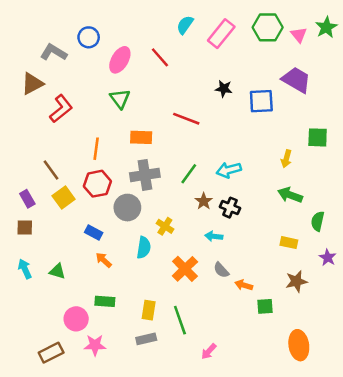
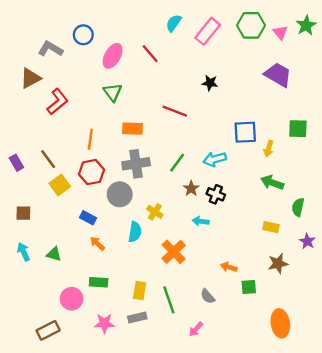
blue square: (261, 101) -> (245, 132), moved
purple rectangle: (27, 199) -> (16, 163), moved
gray semicircle: (221, 270) -> (208, 296), moved
pink star: (95, 345) -> (104, 323), moved

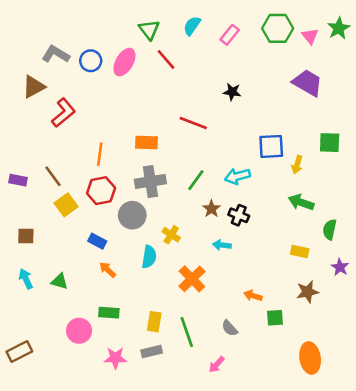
pink rectangle: (208, 31) -> (230, 35), size x0.7
blue circle: (83, 35) -> (91, 61), moved
green triangle: (113, 92) -> (149, 30), moved
purple rectangle: (16, 163) -> (18, 180), turned -49
brown rectangle: (48, 330) -> (19, 352), moved

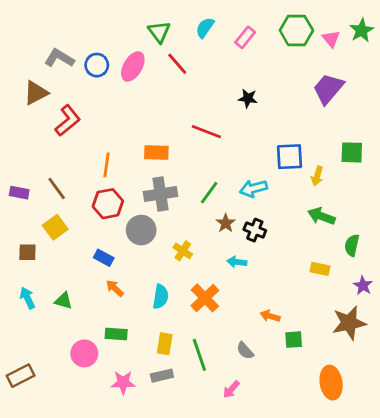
purple trapezoid: (307, 83) -> (328, 89), turned -80
yellow square: (66, 205) -> (55, 227), moved
cyan semicircle: (149, 257) -> (161, 297), moved
brown star: (307, 292) -> (349, 323), moved, size x1.4

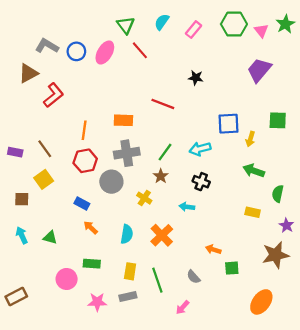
brown star: (226, 223) -> (161, 176), moved
orange ellipse: (331, 383) -> (261, 302), turned 45

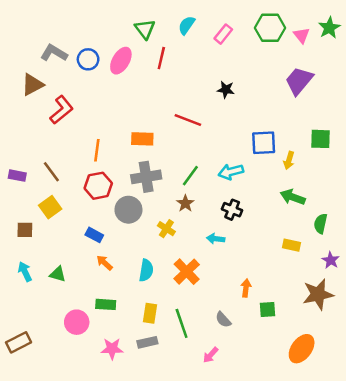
red line: (140, 50) -> (161, 58), turned 54
orange arrow: (213, 249) -> (246, 288), turned 80

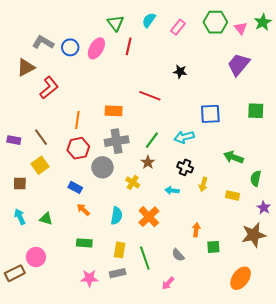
yellow arrow: (289, 160) -> (203, 184), moved
pink circle: (77, 322) -> (36, 257), moved

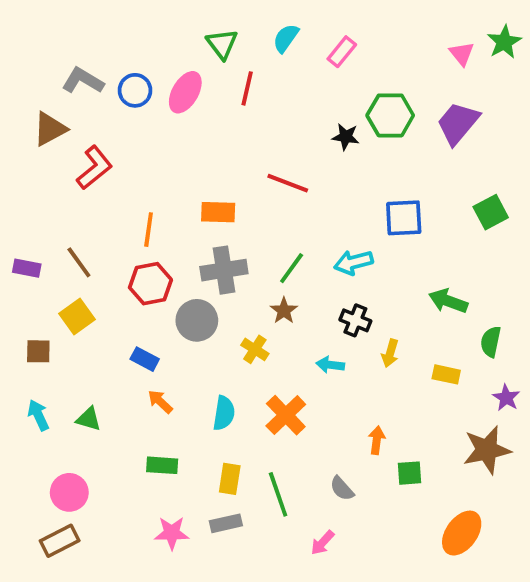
green hexagon: (215, 22) -> (390, 115), moved
green square: (256, 111) -> (491, 212), turned -30
brown rectangle: (15, 273) -> (60, 541), moved

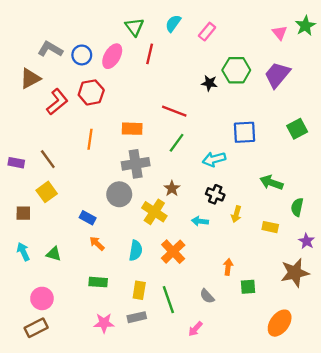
green line: (292, 268) -> (177, 143), moved
red hexagon: (150, 284) -> (91, 92), moved
yellow cross: (255, 349) -> (154, 212), size x1.5

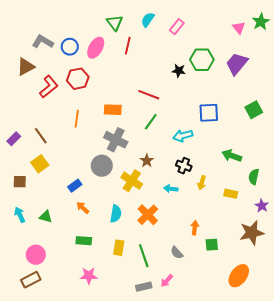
purple rectangle: (16, 163) -> (14, 139), turned -56
gray cross: (136, 164) -> (116, 140), turned 35
blue rectangle: (88, 218) -> (75, 186), turned -64
gray rectangle: (137, 317) -> (144, 287), moved

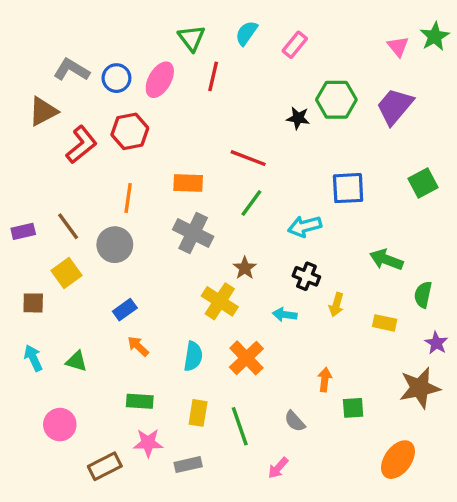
purple rectangle: (14, 139) -> (23, 231), turned 32
gray circle: (102, 166) -> (115, 245), moved
pink star: (89, 276) -> (148, 443), moved
brown rectangle: (31, 280) -> (105, 466), moved
gray rectangle: (144, 287) -> (188, 465), moved

